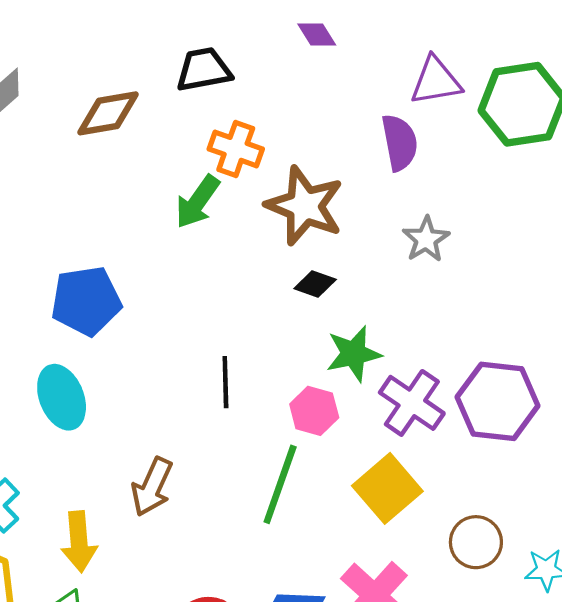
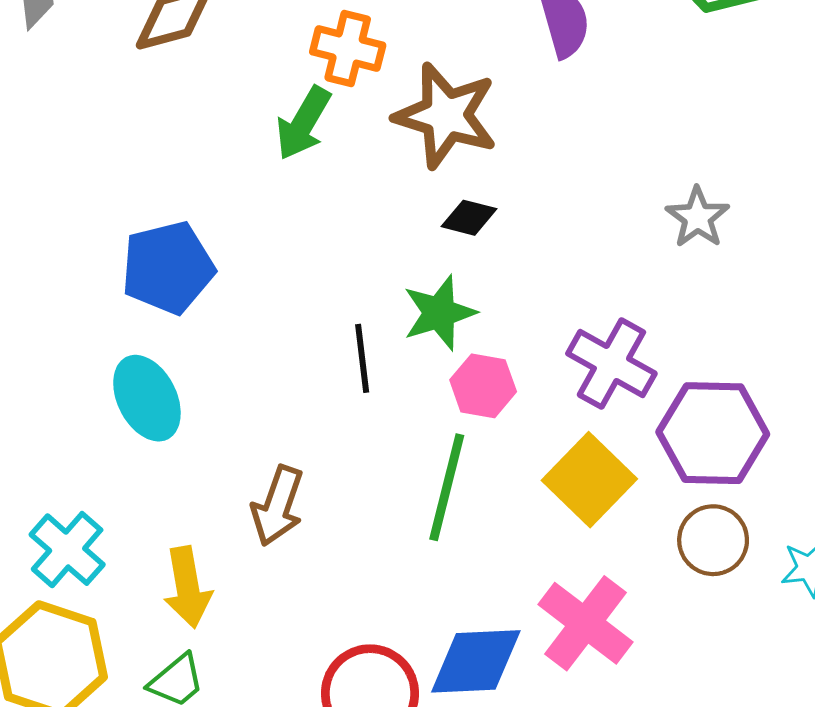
gray star: (426, 239) -> (698, 217), moved
green star: (354, 354) -> (439, 313), moved
purple hexagon: (498, 401) -> (713, 433), moved

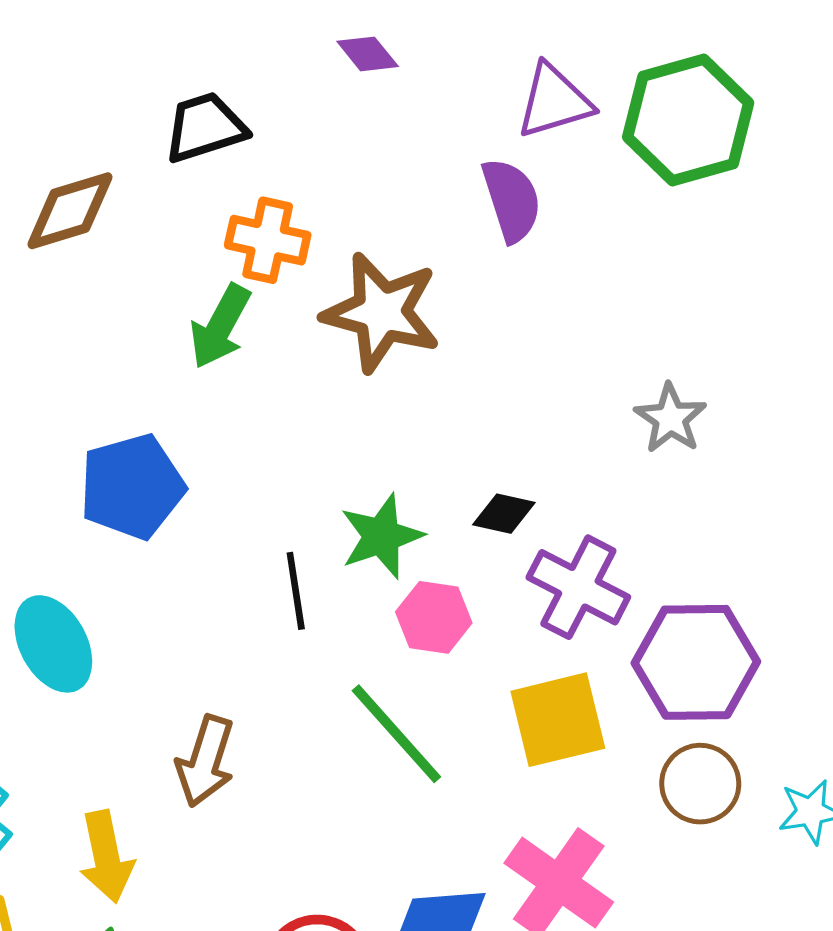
black diamond: (469, 218) -> (504, 514), moved
blue pentagon: (168, 268) -> (132, 487), moved
yellow square: (589, 480) -> (558, 720), turned 34
green line: (447, 487) -> (396, 734), turned -54

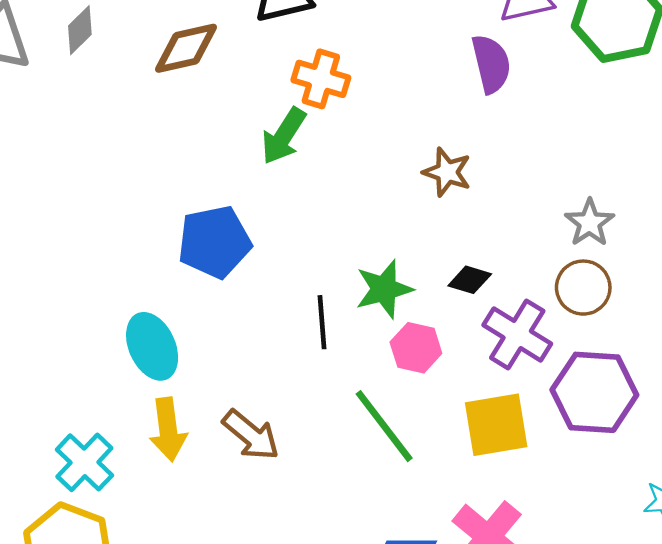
brown star: (382, 312) -> (447, 172), moved, size x0.6
brown arrow: (205, 761) -> (251, 435), turned -72
brown circle: (700, 784) -> (583, 288), moved
yellow arrow: (106, 857) -> (168, 429), moved

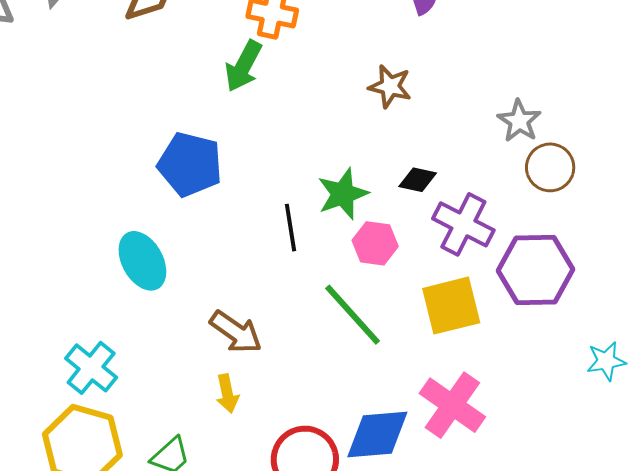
blue pentagon: (214, 242) -> (190, 164), turned 30
brown circle: (583, 288) -> (550, 167), moved
yellow arrow: (168, 429) -> (227, 393), moved, size x0.7

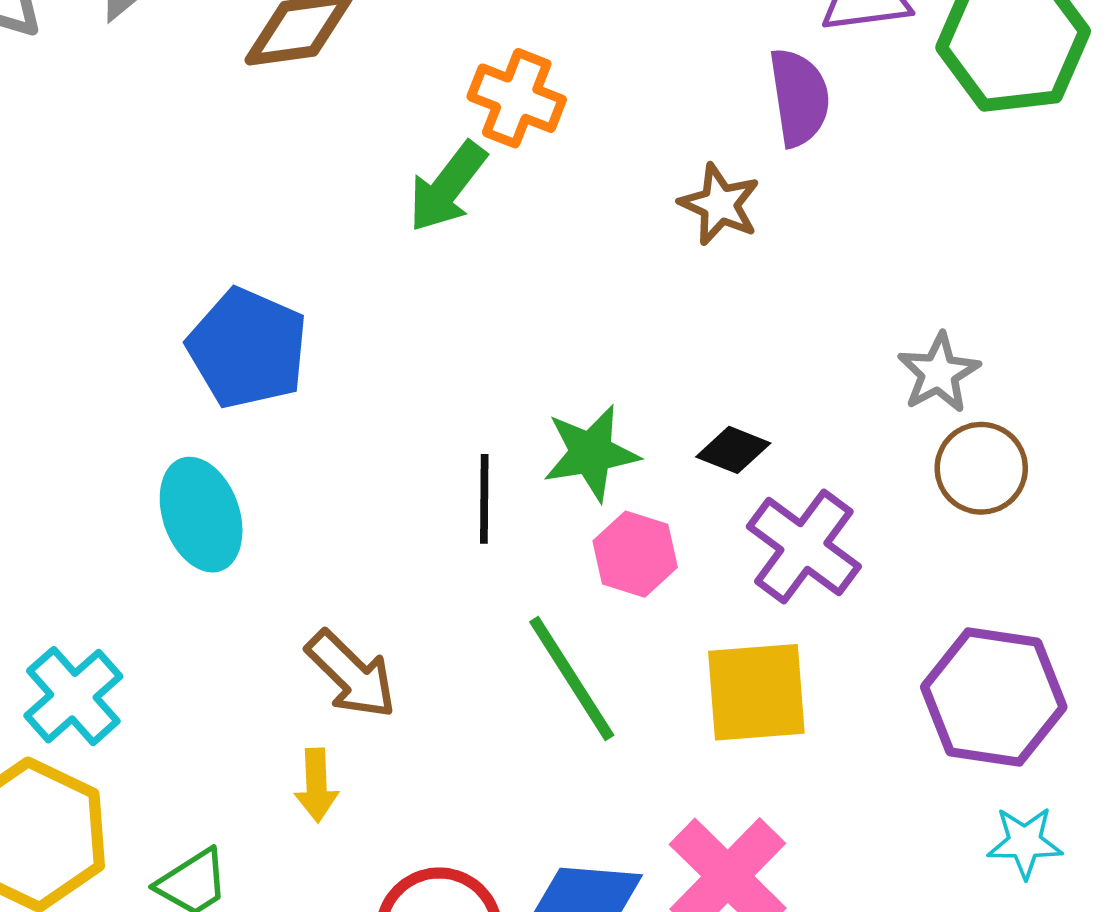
brown star: (390, 86) -> (720, 204), moved
blue pentagon: (190, 164) -> (248, 348), moved
purple hexagon: (535, 270) -> (994, 697), moved

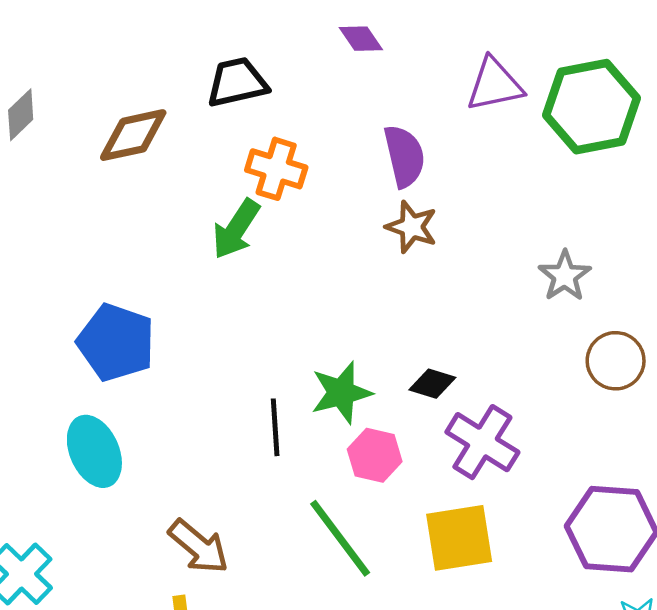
purple semicircle: (799, 97) -> (404, 156), moved
gray star: (939, 373) -> (565, 276), moved
brown circle: (981, 468) -> (616, 361), moved

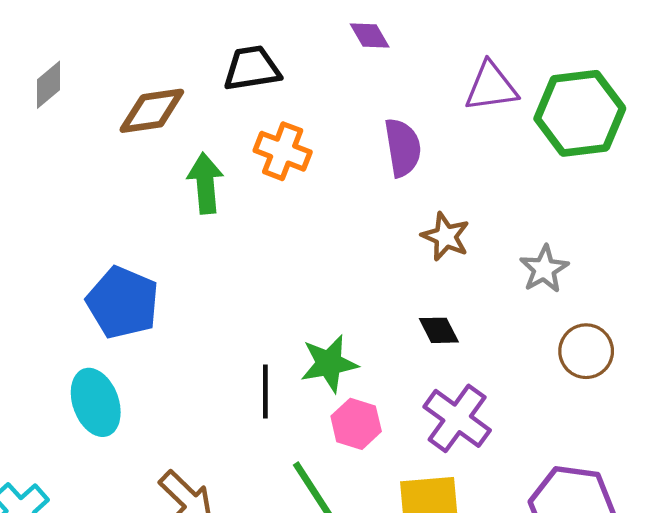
brown star: (412, 227) -> (446, 236), moved
green arrow: (236, 229) -> (205, 183), moved, turned 138
black diamond: (432, 384) -> (439, 330), moved, turned 42

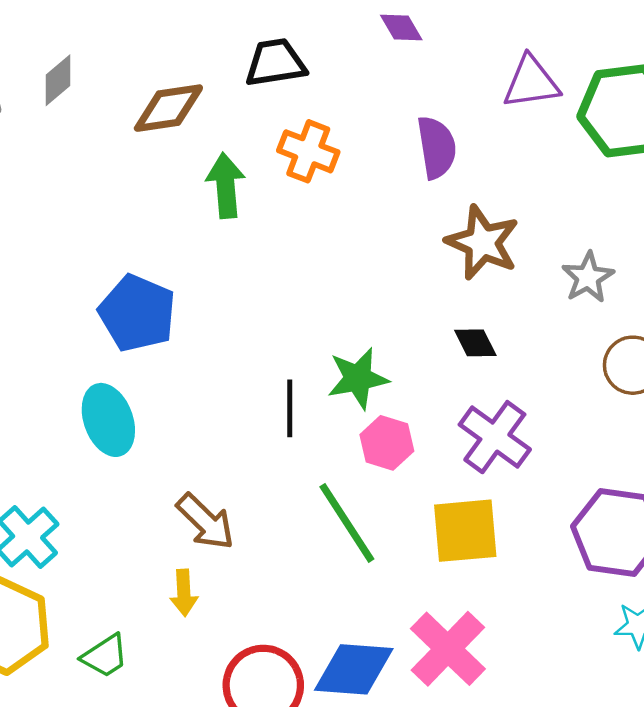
brown star: (446, 236) -> (482, 242), size x1.4

